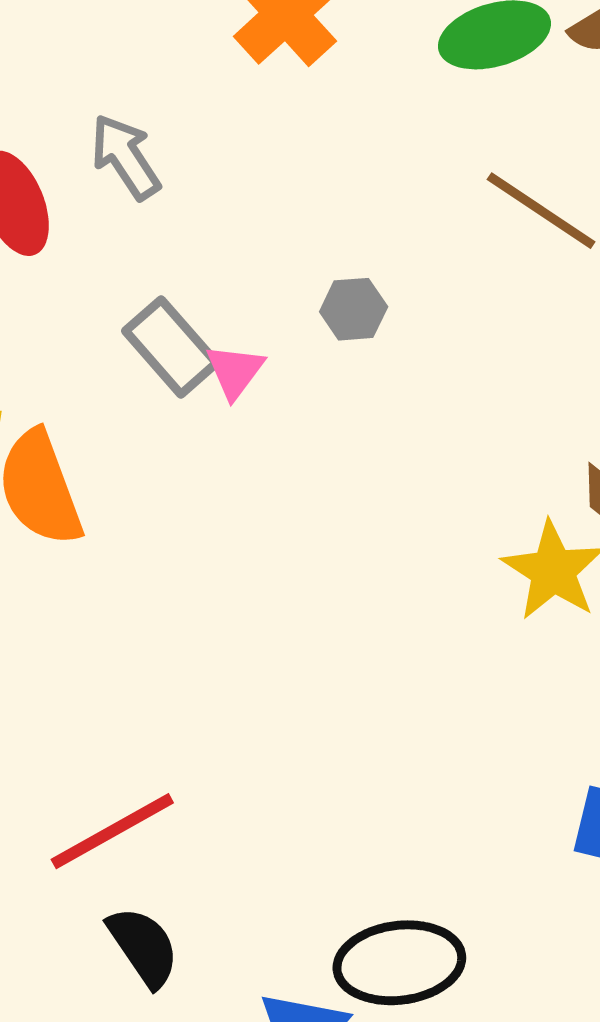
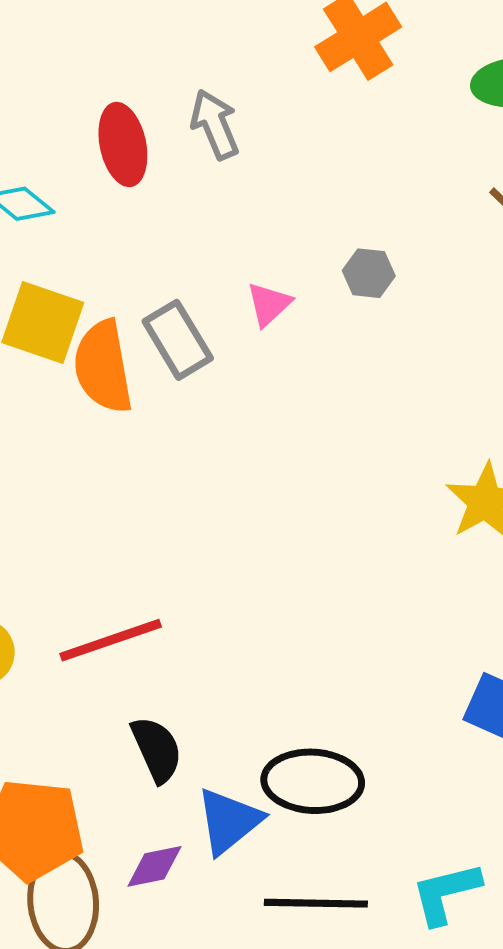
gray rectangle: (171, 347) -> (178, 340), moved
black semicircle: (143, 947) -> (157, 749), moved

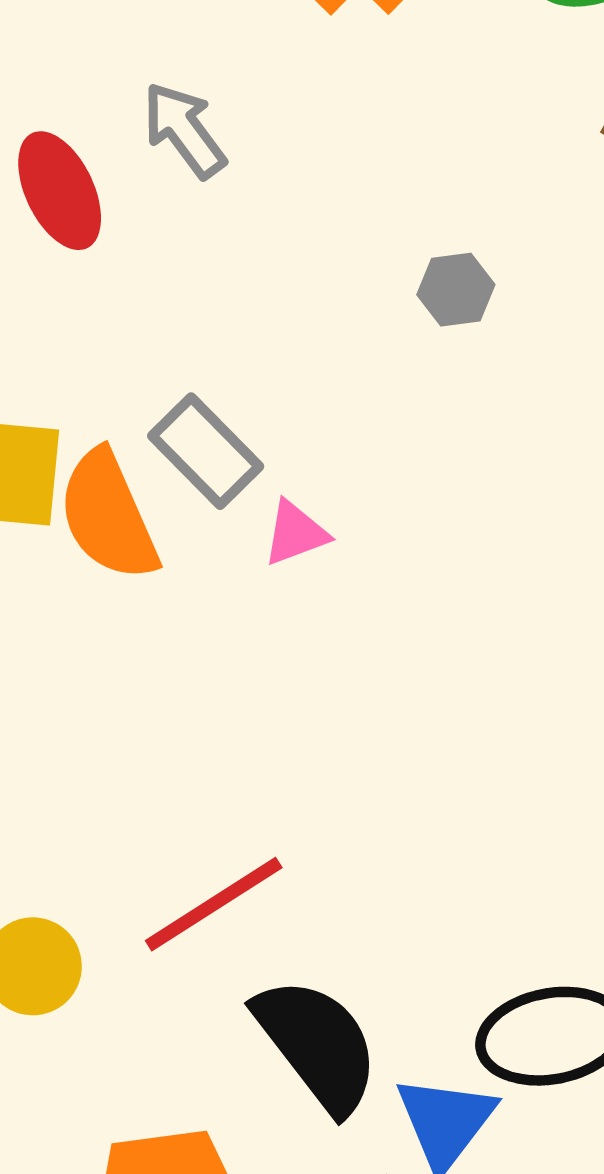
pink triangle: (269, 304) -> (295, 533), moved, turned 36
black semicircle: (157, 749) -> (317, 1045), size x1.5

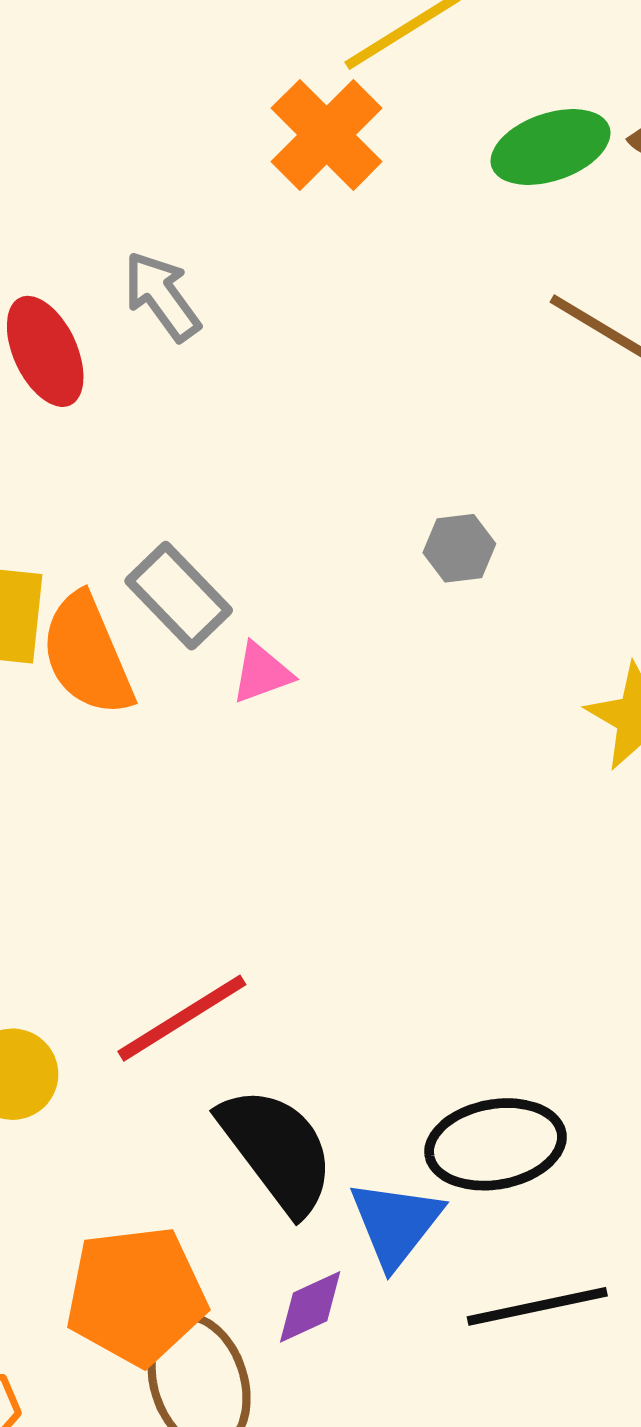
gray hexagon: (456, 290) -> (459, 548), moved

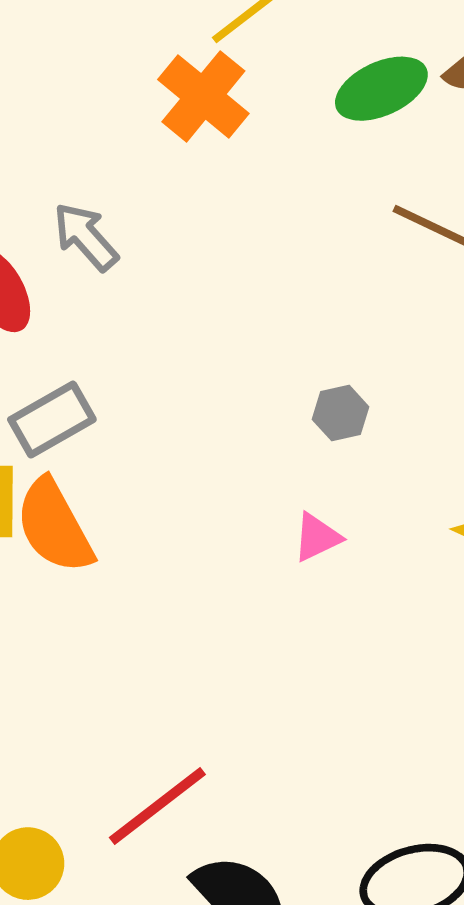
gray rectangle: (179, 596) -> (52, 420), moved, turned -70
pink triangle: (262, 673) -> (317, 537), moved

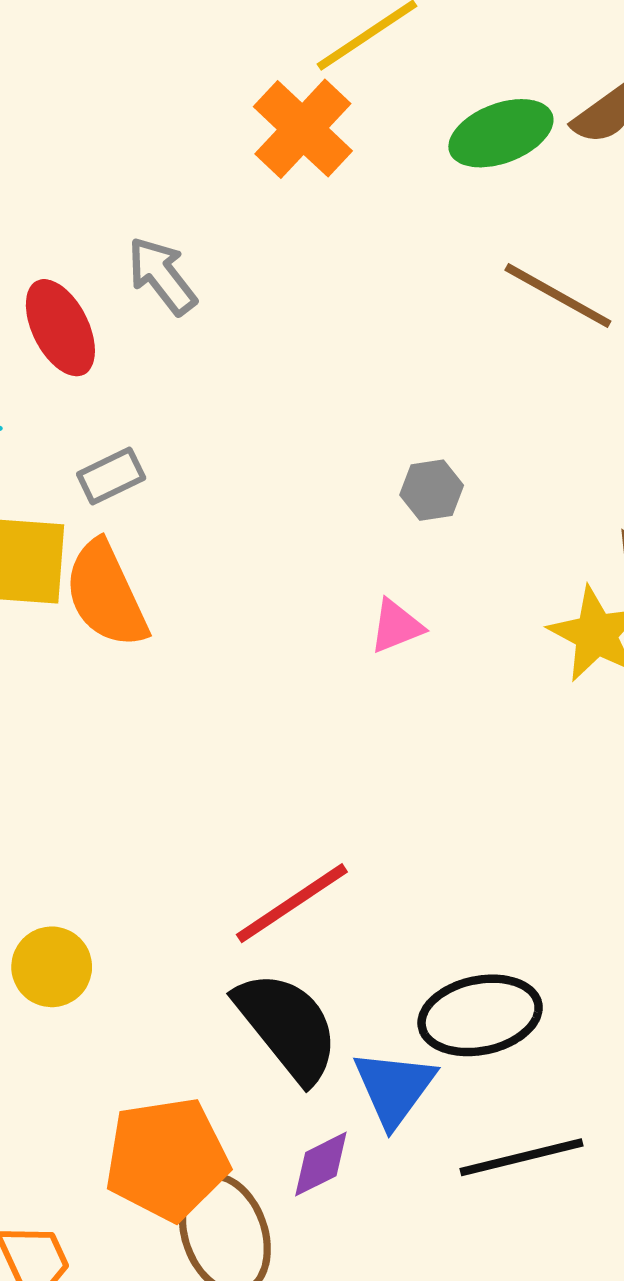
gray rectangle: (52, 420) -> (111, 476), size x0.7
red line: (157, 806) -> (292, 903), moved

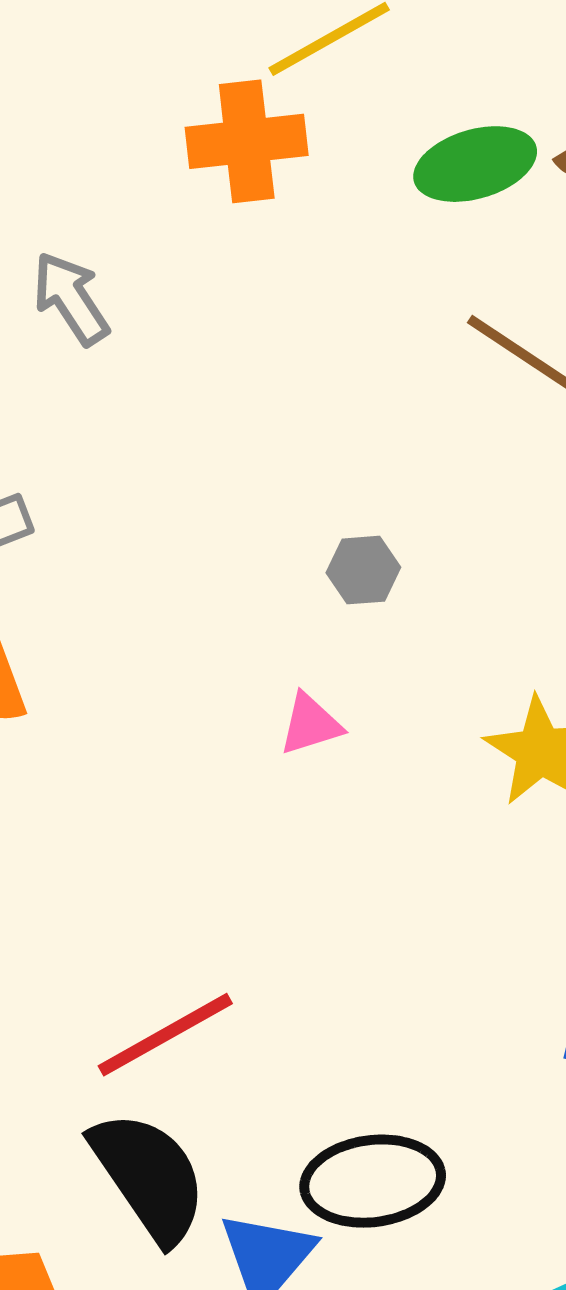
orange cross: (303, 129) -> (247, 141), turned 36

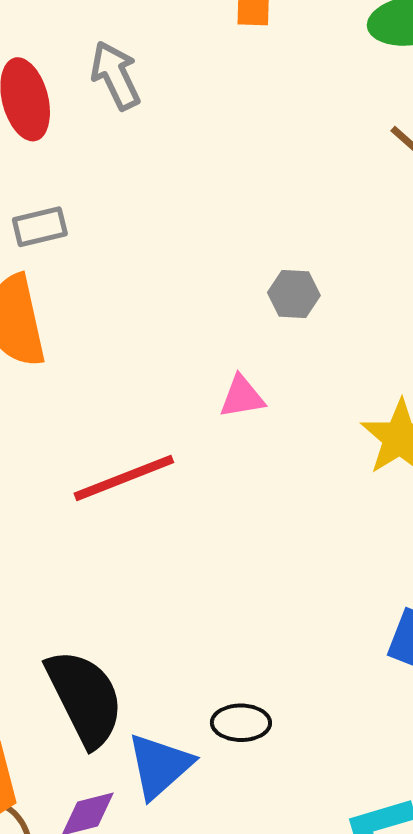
red line: (165, 1035) -> (124, 478), moved
black ellipse: (373, 1181) -> (241, 723), size x0.6

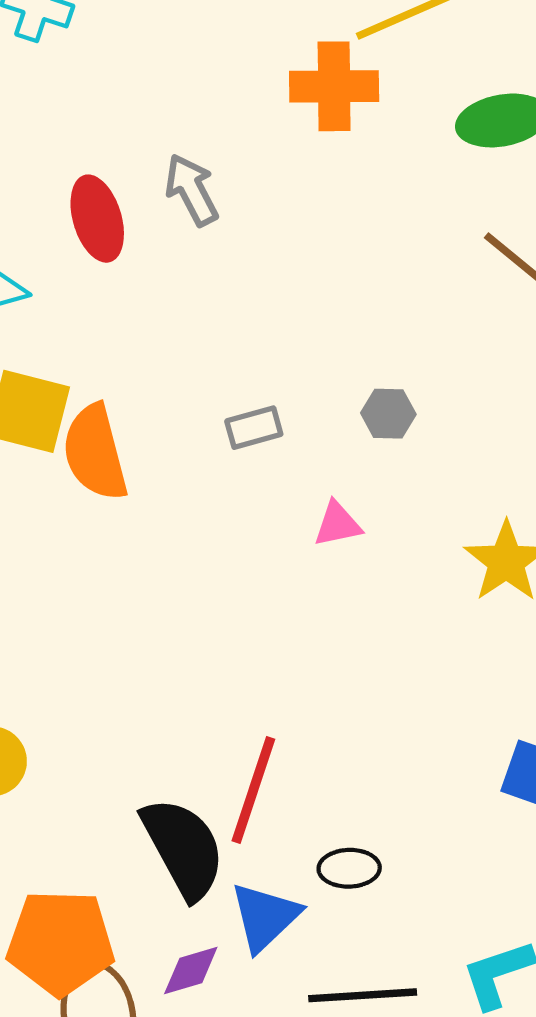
gray rectangle: (40, 227) -> (254, 428), moved
red line: (124, 478) -> (253, 790), moved, turned -48

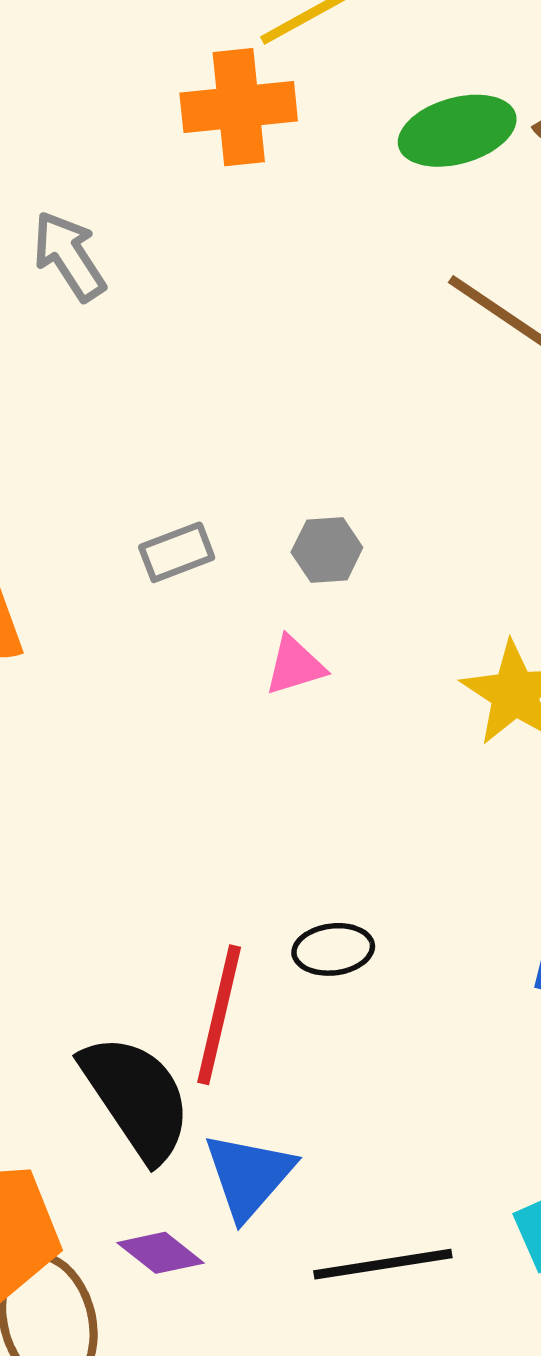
gray hexagon: (388, 414) -> (327, 550), moved
black ellipse: (349, 868) -> (333, 949), moved
purple diamond: (191, 970) -> (161, 1253), turned 60

